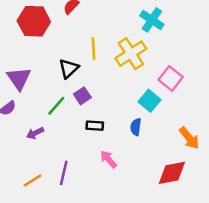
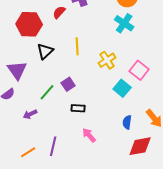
yellow cross: (131, 54) -> (107, 60), moved, size x0.7
black triangle: (69, 68) -> (45, 51), moved
blue semicircle: (136, 127) -> (127, 122), moved

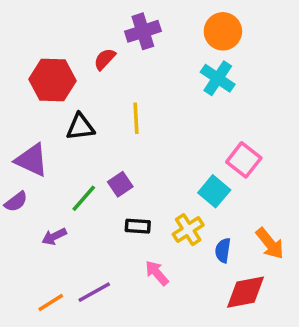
black triangle: (45, 51) -> (80, 127), turned 36
yellow cross: (107, 60) -> (188, 230), moved
purple triangle: (17, 70) -> (32, 160), turned -30
purple line: (53, 146) -> (94, 292), turned 48

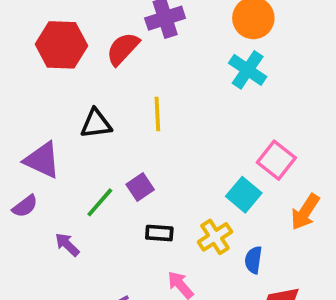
red semicircle: (105, 59) -> (123, 49), size x1.4
red hexagon: (52, 80) -> (61, 45), moved
purple arrow: (54, 236) -> (67, 245), turned 70
orange arrow: (270, 243) -> (305, 212), moved, turned 72

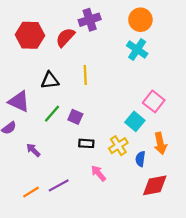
purple square: (140, 187) -> (75, 117), turned -32
green line: (100, 202) -> (52, 114), moved
orange arrow: (305, 212) -> (160, 143), moved, turned -45

